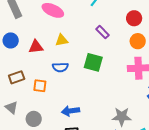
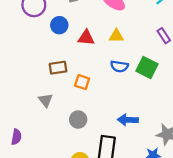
blue semicircle: (60, 67) -> (119, 66), moved
blue arrow: (70, 111) -> (128, 120), moved
gray circle: (34, 119) -> (78, 120), moved

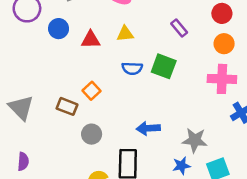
brown rectangle: (58, 68) -> (67, 106), moved, turned 36
orange square: (82, 82) -> (92, 91), turned 35
gray triangle: (46, 100) -> (21, 108), moved, size x1.5

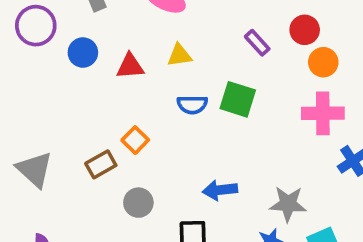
red circle: (222, 13) -> (305, 30), moved
brown rectangle: (67, 106) -> (101, 164), turned -48

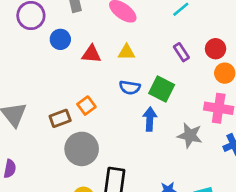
blue arrow: (220, 190) -> (150, 119), moved, turned 90
gray circle: (138, 203) -> (82, 149), size x1.6
gray star: (288, 204) -> (190, 135), moved

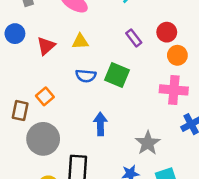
red triangle: (91, 54) -> (46, 46), turned -42
brown rectangle: (60, 118) -> (20, 111), turned -54
blue arrow: (150, 119) -> (100, 124), moved
gray star: (190, 135) -> (148, 143), moved, turned 30

